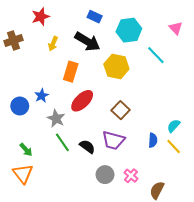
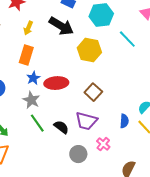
orange rectangle: (71, 72) -> (26, 55), moved
blue star: (42, 96) -> (33, 78), moved
red ellipse: (82, 101) -> (56, 83), turned 40
pink cross: (131, 176) -> (103, 144), moved

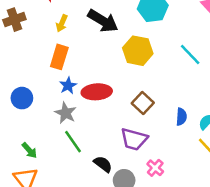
cyan line: (127, 39) -> (190, 54), moved
blue semicircle: (124, 121) -> (181, 117), moved
black semicircle: (61, 127) -> (103, 164), moved

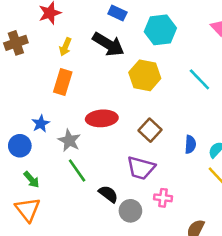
blue star: (68, 86) -> (41, 124), moved
blue circle: (22, 98) -> (20, 146), moved
pink cross: (155, 168) -> (163, 198), turned -35

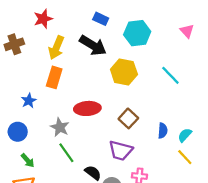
yellow arrow: (65, 47) -> (56, 48), size x1.5
blue star: (41, 124) -> (29, 101), moved

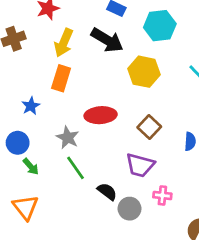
green arrow: (28, 161) -> (31, 166), moved

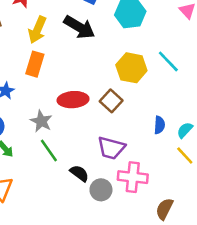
yellow hexagon: (144, 72) -> (131, 68), moved
brown square: (149, 127) -> (111, 101), moved
pink cross: (162, 195) -> (133, 177), size x1.6

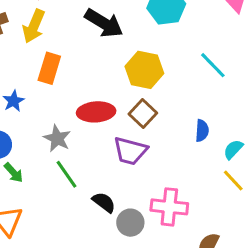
yellow arrow: (37, 30) -> (34, 26), moved
yellow hexagon: (131, 68) -> (144, 70), moved
blue semicircle: (159, 125) -> (202, 131), moved
purple trapezoid: (111, 148) -> (130, 151), moved

